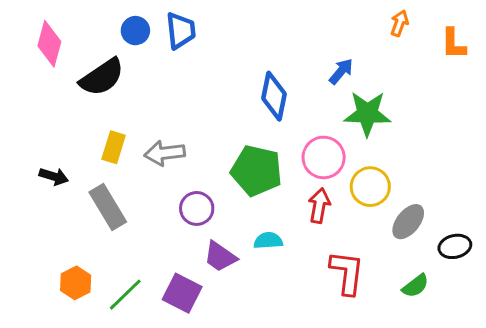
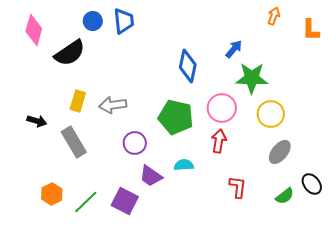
yellow circle: (370, 187) -> (271, 114), moved
black ellipse: (455, 246) -> (312, 184), moved, turned 65
red L-shape: (347, 273) -> (238, 187), size x0.7

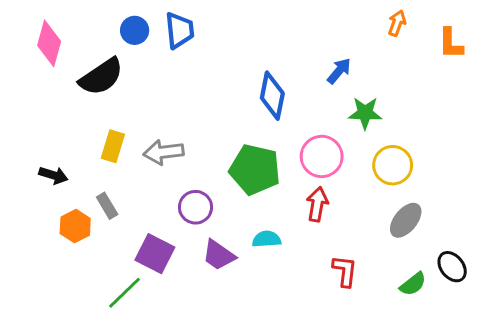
green star: (252, 78) -> (365, 113), size x0.7
gray rectangle: (74, 142) -> (107, 206), size x0.6
orange hexagon: (52, 194) -> (75, 226), moved
purple square: (125, 201) -> (155, 254), moved

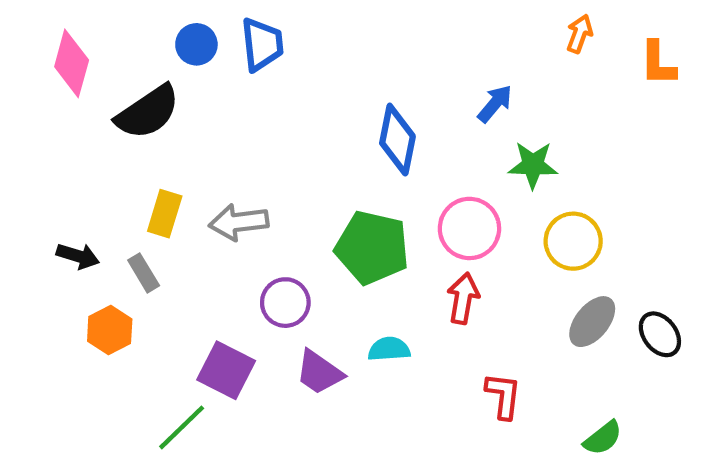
gray rectangle: (107, 206) -> (144, 273), moved
black ellipse: (452, 267) -> (660, 334), moved
green semicircle: (413, 284) -> (603, 438), moved

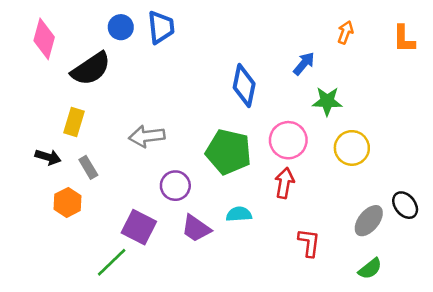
orange arrow: (580, 34) -> (345, 32), moved
yellow rectangle: (165, 214) -> (74, 122), moved
gray ellipse: (592, 322) -> (369, 221), moved

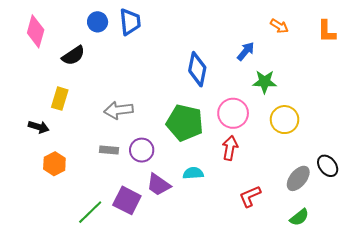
orange arrow: (345, 32) -> (279, 26), turned 102
black semicircle: (91, 69) -> (73, 55), size x0.7
gray rectangle: (88, 167) -> (109, 150), moved, turned -54
purple square: (139, 227) -> (127, 200), moved
red L-shape: (309, 243) -> (250, 196), turned -120

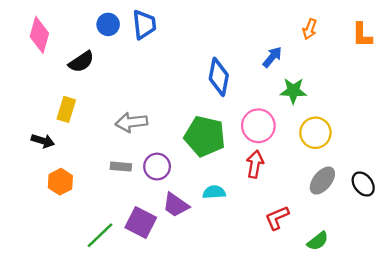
orange arrow: (279, 26) -> (310, 29), turned 78
gray ellipse: (298, 178) -> (322, 180), moved
green semicircle: (299, 217) -> (318, 241), moved

